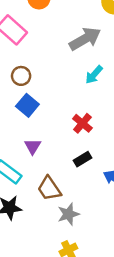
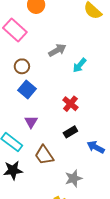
gray arrow: (85, 39) -> (57, 50), moved, size x0.7
gray star: (68, 214) -> (73, 178), moved

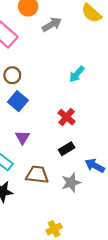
gray arrow: (57, 50) -> (52, 24), moved
brown trapezoid: (44, 155) -> (37, 175), turned 130
gray star: (73, 178) -> (71, 183), moved

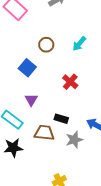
brown circle: (12, 75) -> (46, 45), moved
black rectangle: (67, 149) -> (61, 119), moved, turned 48

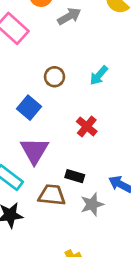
purple triangle: (31, 100) -> (34, 151), size x1.6

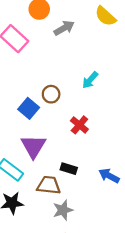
brown circle: (54, 77) -> (51, 94), moved
gray star: (92, 204) -> (63, 210), moved

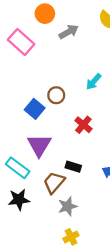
brown trapezoid: (49, 185) -> (54, 183), turned -55

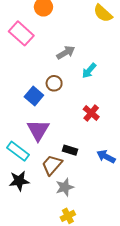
gray arrow: (69, 32) -> (66, 53), moved
red cross: (83, 125) -> (91, 113), moved

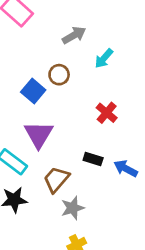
black rectangle: (70, 150) -> (93, 159), moved

